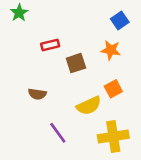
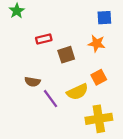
blue square: (120, 20) -> (104, 18), turned 32
purple line: (58, 133) -> (50, 99), moved

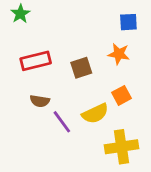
red rectangle: (44, 39) -> (36, 61), moved, size x1.5

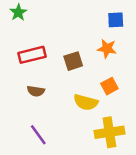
yellow semicircle: (95, 114) -> (86, 102), turned 40
purple line: (62, 122) -> (38, 135), moved

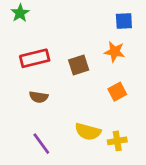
yellow semicircle: (86, 102) -> (88, 132), moved
yellow cross: (109, 132) -> (117, 141), size x0.6

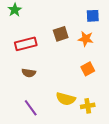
brown square: (79, 65) -> (61, 34), moved

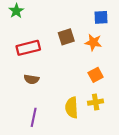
yellow semicircle: (66, 99) -> (72, 108), turned 72
yellow cross: (88, 106) -> (96, 102), moved
purple line: (31, 108) -> (34, 117), turned 48

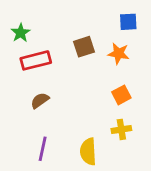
green star: (16, 11) -> (21, 33), moved
brown semicircle: (31, 79) -> (40, 100), turned 136
yellow semicircle: (72, 108) -> (88, 152), moved

